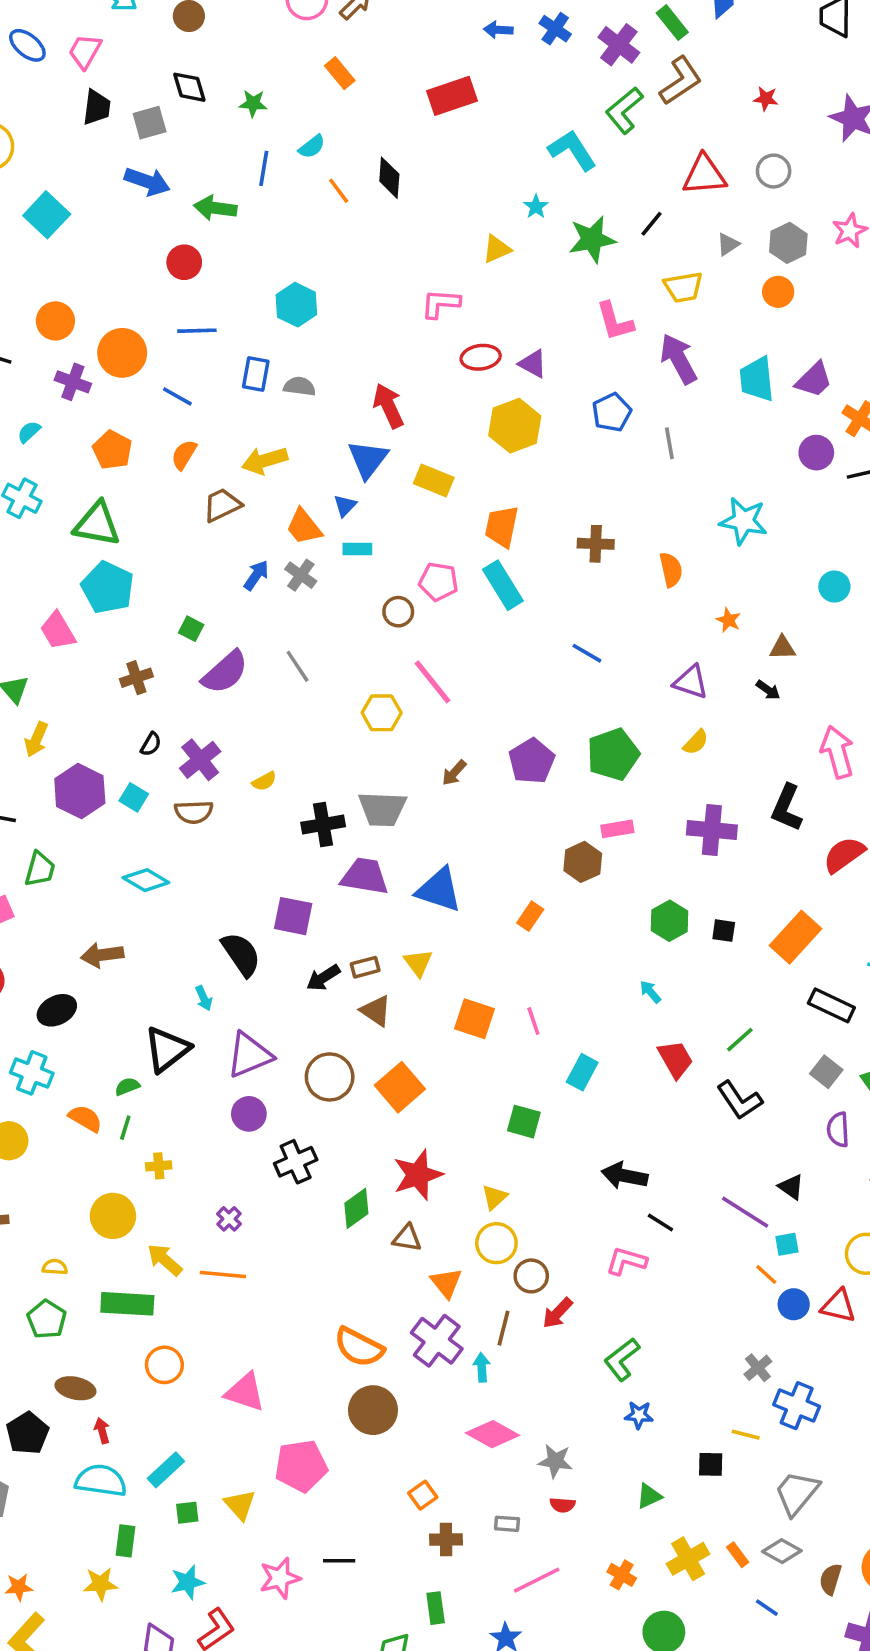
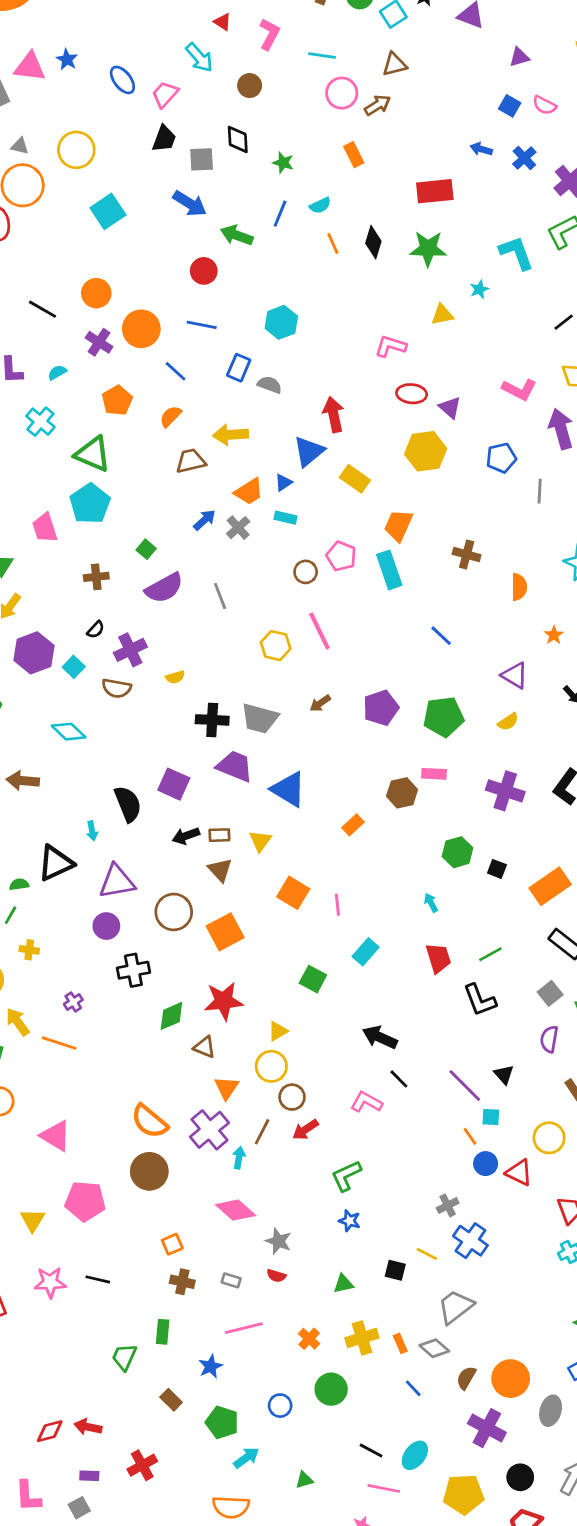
green star: (592, 239) -> (428, 249), moved
pink L-shape: (615, 321) -> (519, 390), turned -60
orange trapezoid: (304, 527) -> (249, 492), turned -96

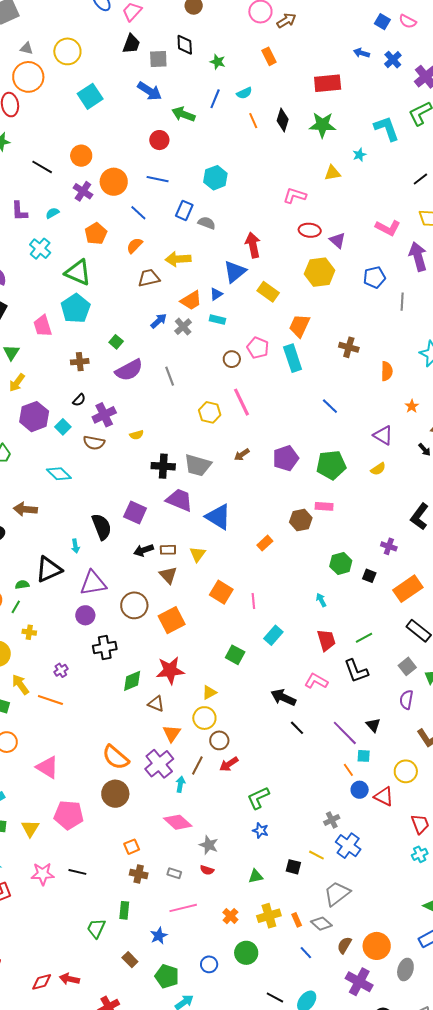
purple cross: (505, 791) -> (389, 546), moved, size x0.6
pink L-shape: (366, 1102) -> (316, 681), moved

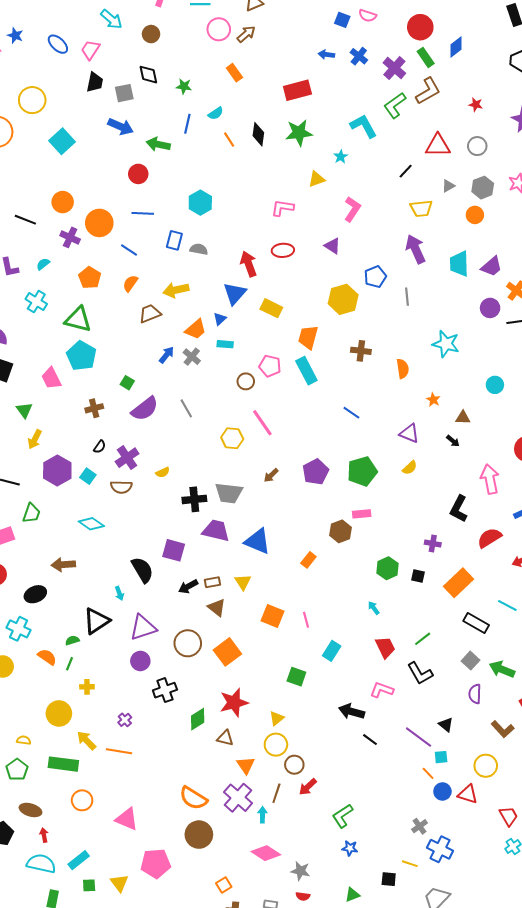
pink L-shape: (388, 228) -> (352, 209), moved, turned -75
red ellipse: (310, 230) -> (283, 250), moved
yellow hexagon: (320, 272) -> (343, 299), moved

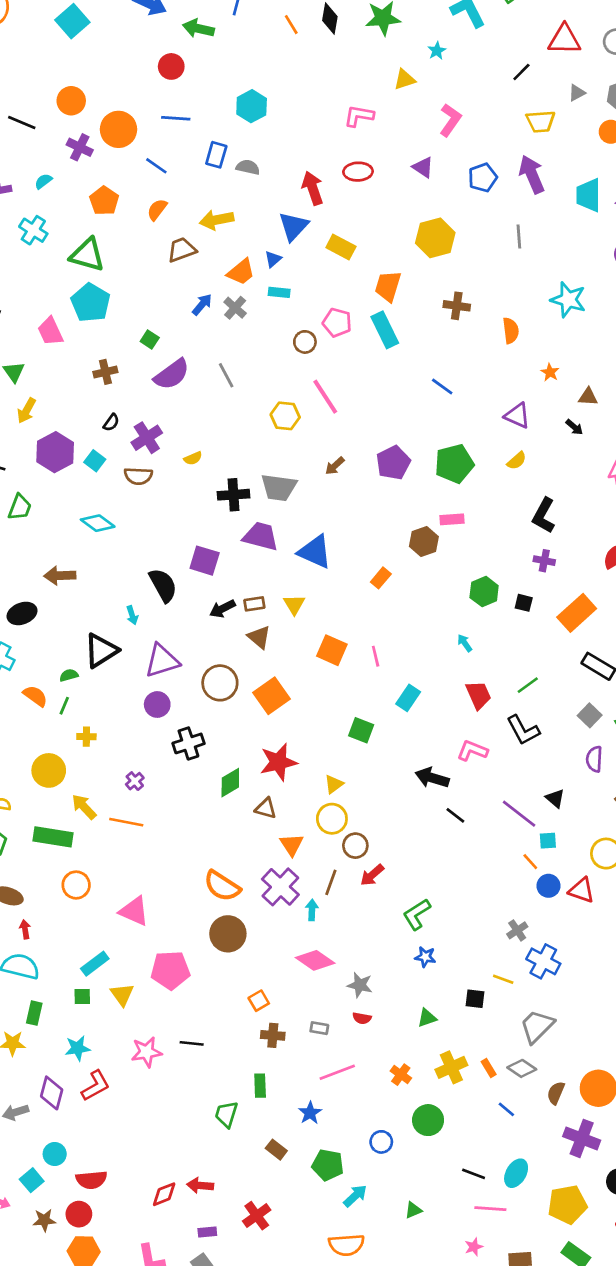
blue pentagon: (375, 277) -> (483, 178), moved
black L-shape: (459, 509) -> (544, 516), moved
cyan rectangle: (79, 860) -> (95, 964), moved

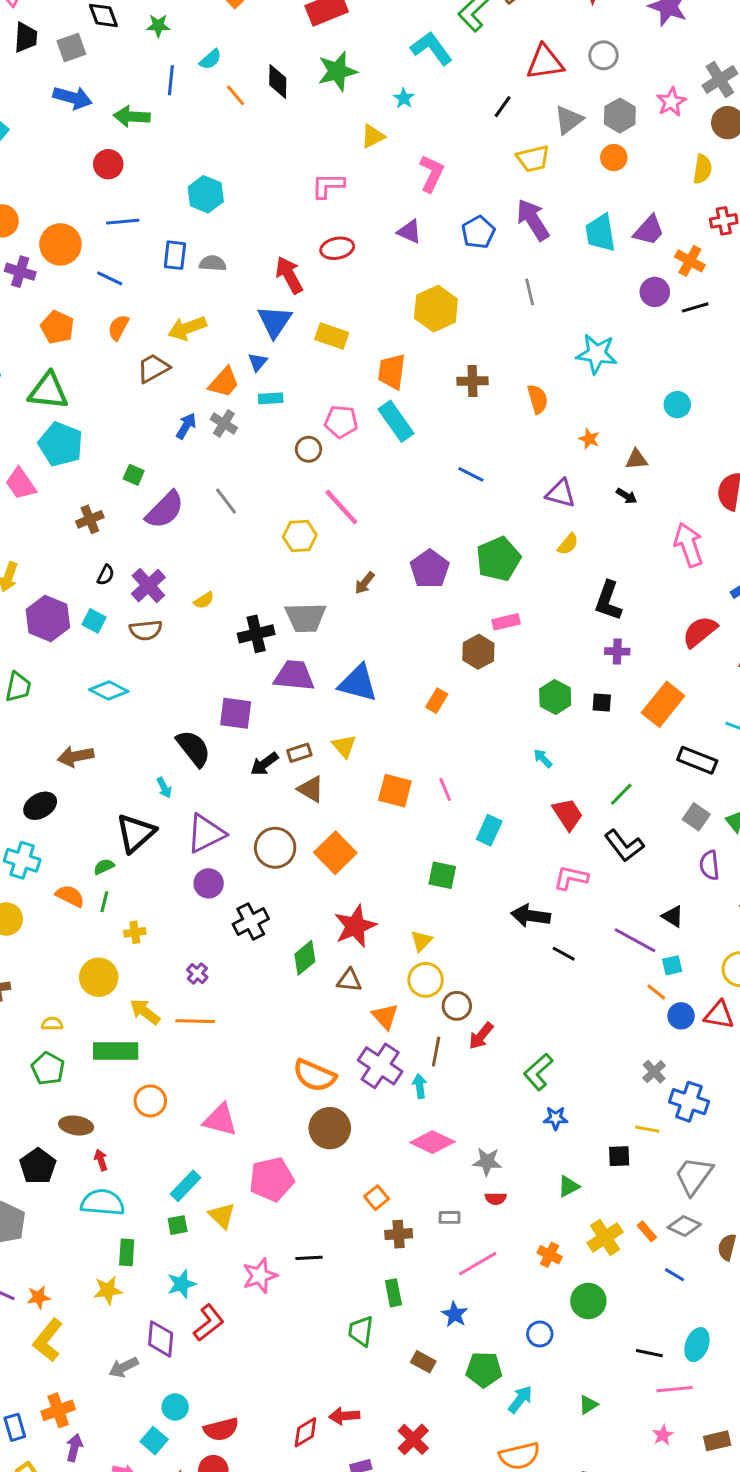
gray triangle: (577, 93) -> (569, 120), size x1.5

